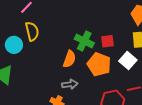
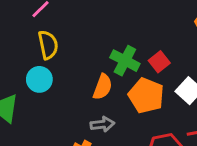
red square: (107, 41) -> (159, 62), turned -32
cyan circle: (14, 45) -> (39, 79), moved

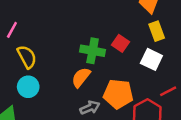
orange semicircle: (103, 87) -> (81, 77), turned -145
orange pentagon: (146, 96) -> (118, 94), moved

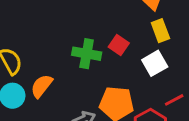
white square: (151, 59) -> (155, 63), turned 35
orange semicircle: (81, 77) -> (42, 86), moved

